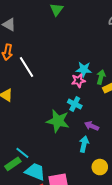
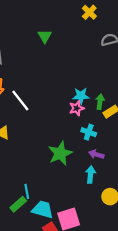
cyan cross: (75, 104) -> (89, 132), moved
green star: (58, 121) -> (60, 153), turned -30
cyan line: (22, 153) -> (27, 191), turned 48

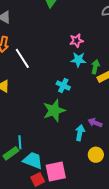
pink star: (77, 108) -> (76, 41), moved
cyan cross: (89, 132) -> (63, 86), moved
purple arrow: (96, 154) -> (95, 123), moved

